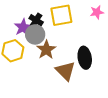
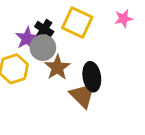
yellow square: (61, 15) -> (77, 22), turned 35
black ellipse: (85, 58) -> (92, 77), moved

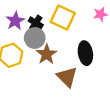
purple star: (27, 38) -> (15, 21), moved
black ellipse: (92, 77) -> (85, 53), moved

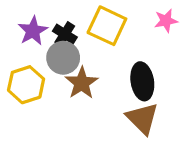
brown triangle: (67, 77) -> (142, 118), moved

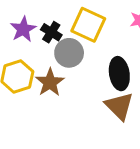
gray circle: (63, 58) -> (69, 53), moved
brown star: (82, 83) -> (50, 82), moved

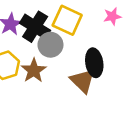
black cross: (51, 32) -> (35, 27), size x1.6
brown triangle: (119, 106) -> (83, 81), moved

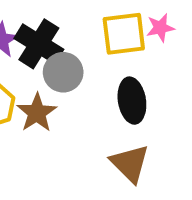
yellow square: (67, 20) -> (124, 34), moved, turned -32
brown triangle: (83, 81) -> (130, 163), moved

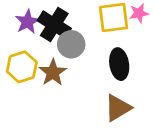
brown triangle: (130, 163) -> (118, 108), turned 44

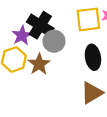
purple star: (27, 22) -> (22, 35), moved

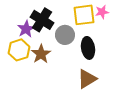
gray circle: (54, 41) -> (65, 35), moved

